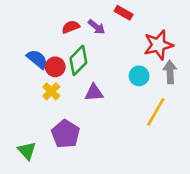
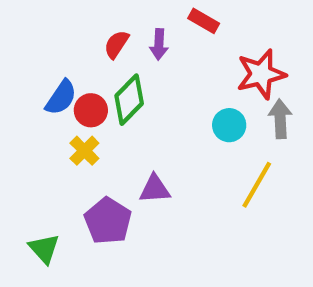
red semicircle: (71, 27) -> (116, 44), turned -36
purple arrow: (96, 27) -> (159, 44), turned 54
blue semicircle: (37, 59) -> (61, 97), turned 85
purple triangle: (94, 93) -> (155, 189), moved

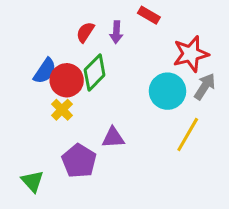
red circle: (91, 110) -> (67, 80), size x1.4
gray arrow: (280, 119) -> (205, 86), turned 36
cyan circle: (229, 125) -> (167, 91), size x1.5

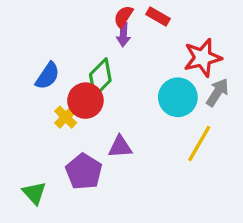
red semicircle: (85, 32) -> (123, 16), moved
red circle: (67, 80) -> (85, 101), moved

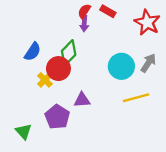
red star: (203, 58) -> (147, 22), moved, turned -30
yellow line: (199, 143) -> (136, 98), turned 45

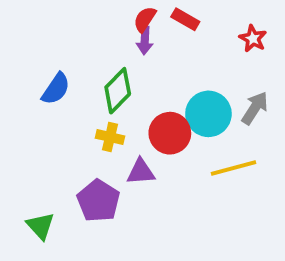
red star: (147, 22) -> (253, 39), size x0.6
red circle: (58, 69) -> (170, 133), moved
yellow cross: (45, 80) -> (110, 137), moved, turned -32

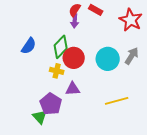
red star: (253, 39) -> (131, 20), size x1.6
red circle: (170, 133) -> (74, 58), moved
yellow line: (234, 168) -> (117, 101), moved
green triangle: (40, 226) -> (40, 117), moved

